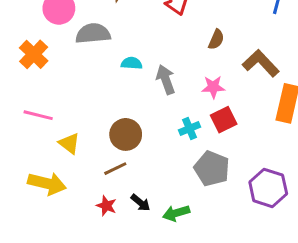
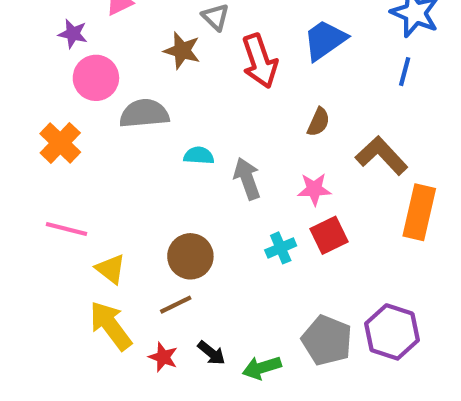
gray pentagon: (212, 169) -> (327, 340), moved
yellow arrow: (47, 183) -> (111, 326), moved, turned -141

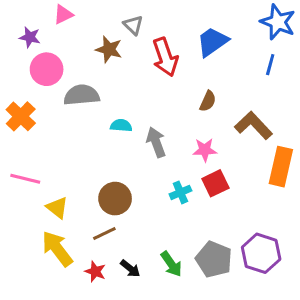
green arrow: (262, 368) -> (171, 264), moved, turned -108

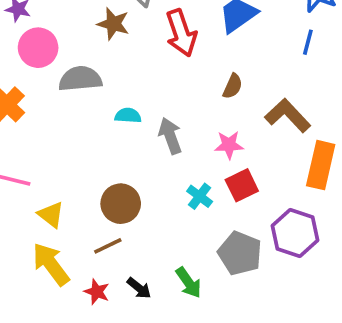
cyan cross: (180, 192) -> (200, 196), turned -30
purple hexagon: (261, 253) -> (295, 233), moved
gray pentagon: (214, 259) -> (240, 253), moved

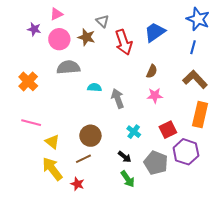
pink circle: (38, 48) -> (59, 39), moved
brown L-shape: (288, 116) -> (195, 79), moved
pink star: (229, 145) -> (155, 95), moved
red square: (242, 185) -> (168, 130), moved
black arrow: (139, 288) -> (125, 157), moved

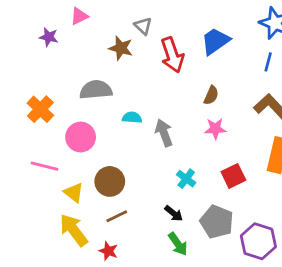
pink circle: (59, 39) -> (81, 137), moved
brown circle: (90, 136) -> (110, 181), moved
purple hexagon: (186, 152) -> (258, 241), moved

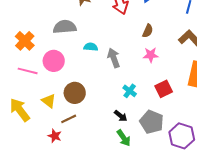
pink line: (44, 166) -> (28, 71), moved
brown line: (117, 216) -> (69, 119), moved
yellow arrow: (74, 230) -> (20, 110), moved
red star: (108, 251) -> (55, 136), moved

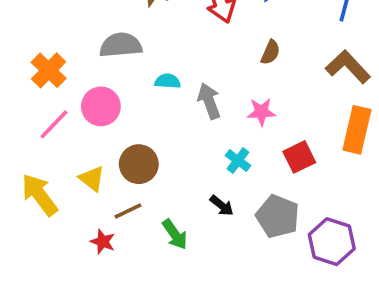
pink star: (151, 55) -> (261, 112), moved
pink line: (28, 71) -> (54, 124), turned -60
green arrow: (124, 138) -> (175, 234), moved

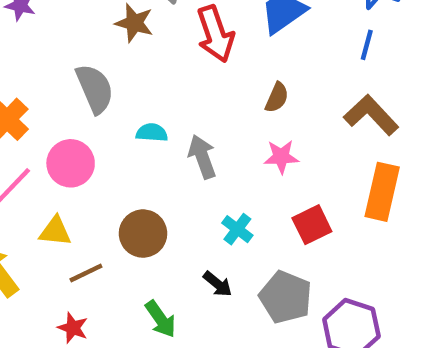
gray semicircle: (121, 45) -> (95, 89), turned 72
pink star: (261, 112) -> (281, 157), moved
brown circle: (139, 164) -> (143, 234), moved
yellow triangle: (92, 179) -> (55, 231), moved, turned -32
brown line: (128, 211) -> (86, 273), moved

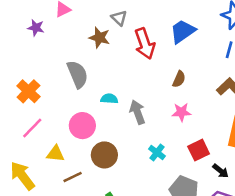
pink circle: (71, 163) -> (82, 126), moved
black arrow: (218, 284) -> (221, 171), moved

